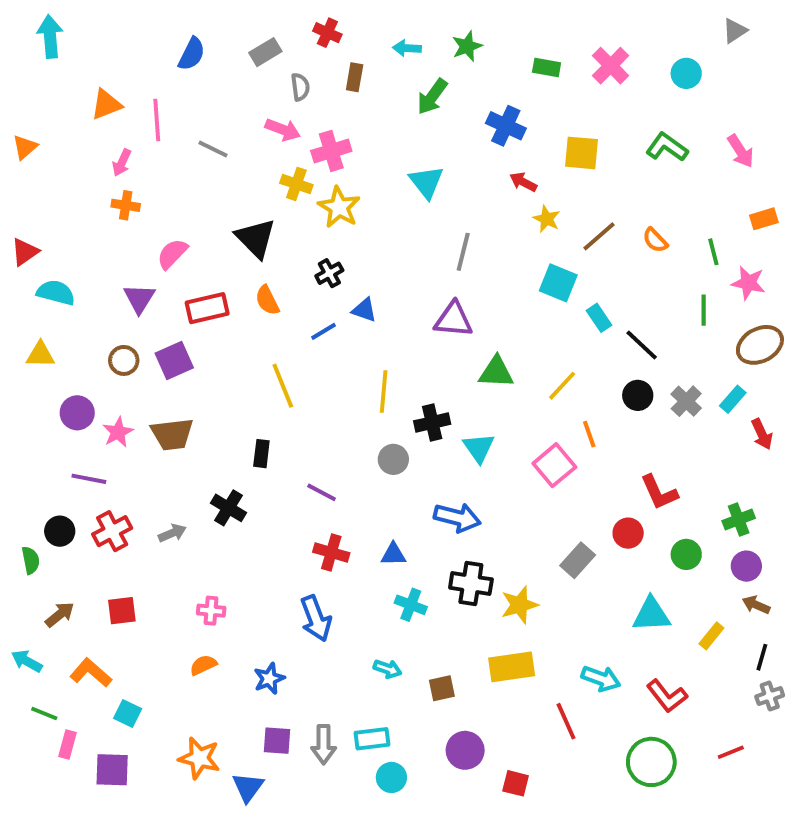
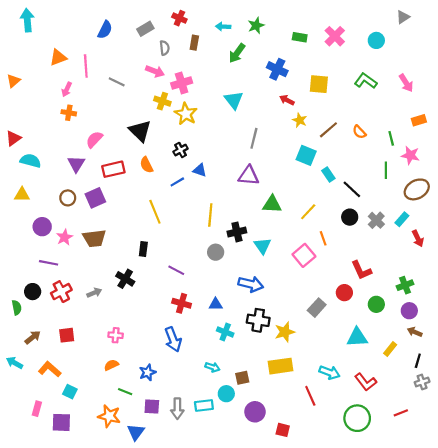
green line: (44, 713) -> (125, 392), moved
cyan circle: (391, 777) -> (226, 394), moved

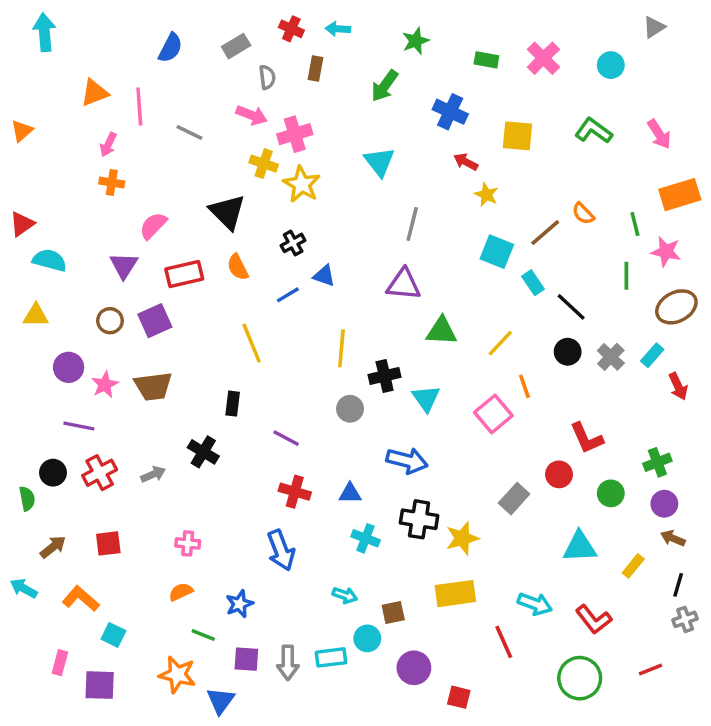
cyan arrow: (223, 27) -> (338, 29), moved
orange rectangle: (419, 120) -> (680, 195), size x1.6
brown line: (328, 130) -> (545, 233), moved

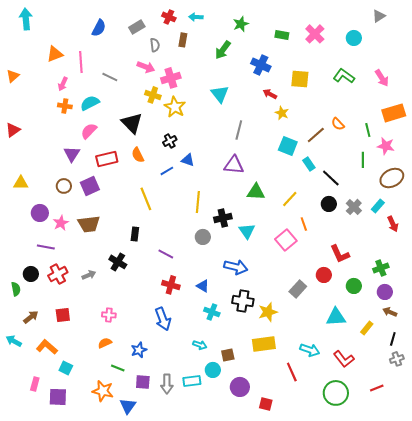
cyan semicircle: (50, 260) -> (90, 103), moved, turned -42
blue triangle: (350, 493) -> (203, 286), turned 32

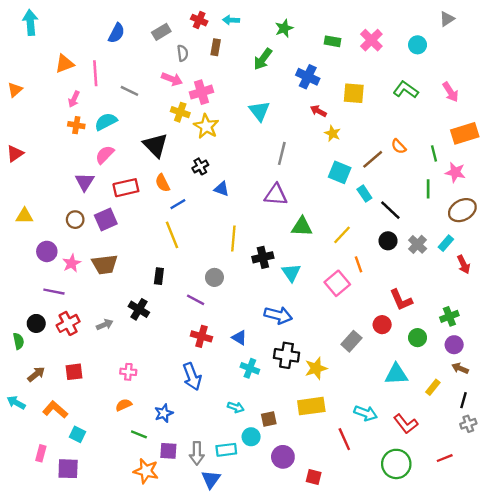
blue line: (167, 171) -> (178, 204), moved
gray circle: (203, 237) -> (214, 277), moved
orange star: (103, 391) -> (146, 471), moved
blue triangle: (128, 406) -> (211, 479), moved

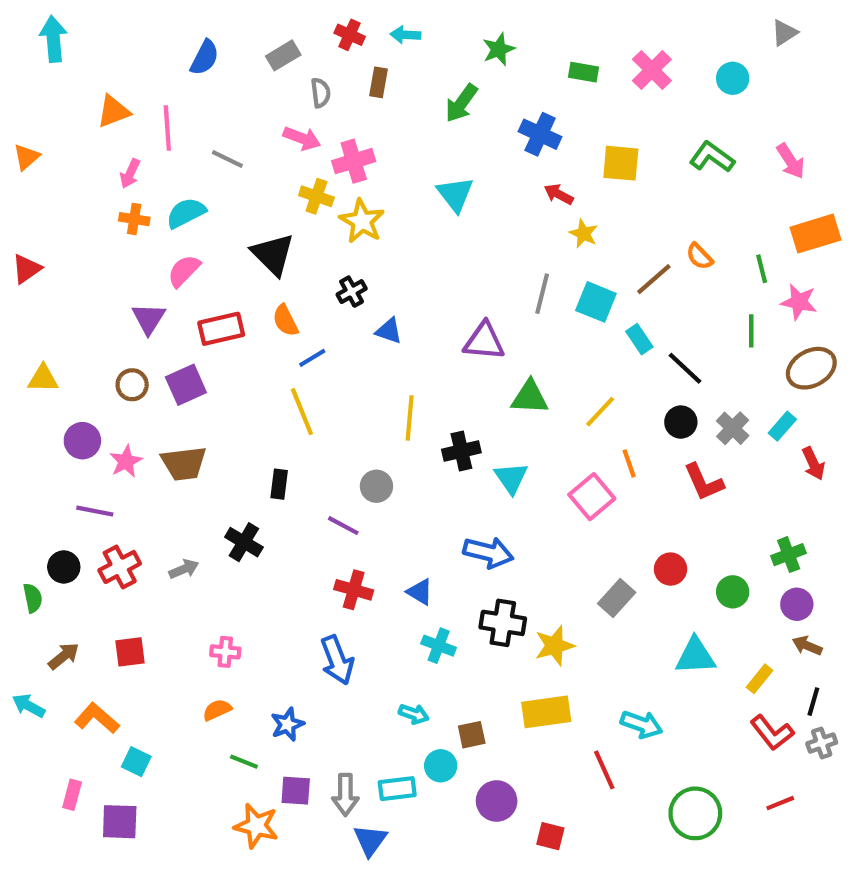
gray line: (282, 153) -> (542, 294), moved
red L-shape: (401, 300) -> (704, 482), moved
red L-shape: (406, 424) -> (772, 733), moved

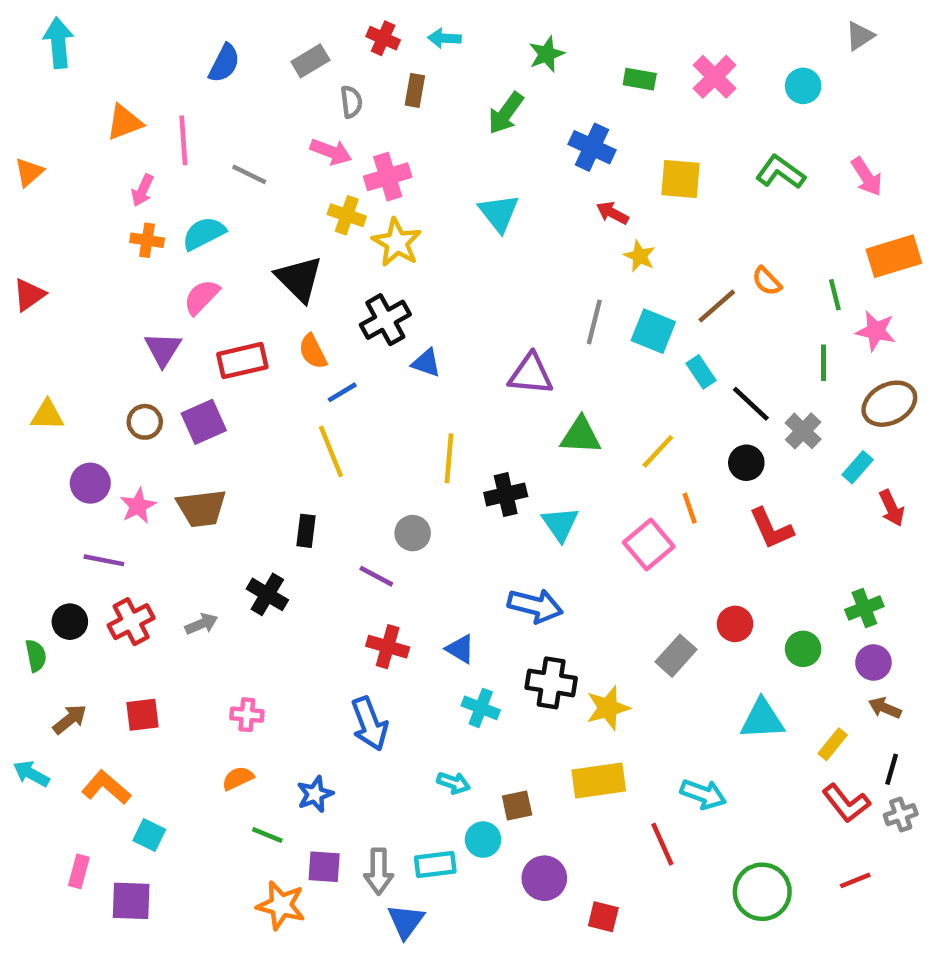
black cross: (352, 292) -> (385, 320), size x1.5
gray cross: (733, 428) -> (803, 431), moved

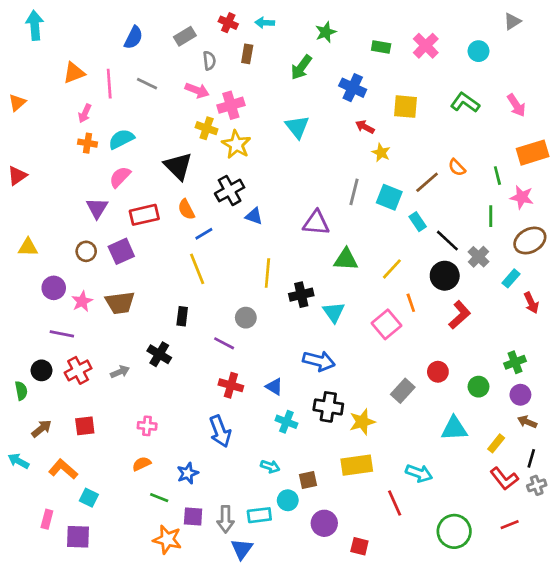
gray line: (249, 174) -> (147, 84), moved
black circle: (746, 463) -> (445, 276), size x1.4
red L-shape: (771, 529) -> (460, 315), turned -108

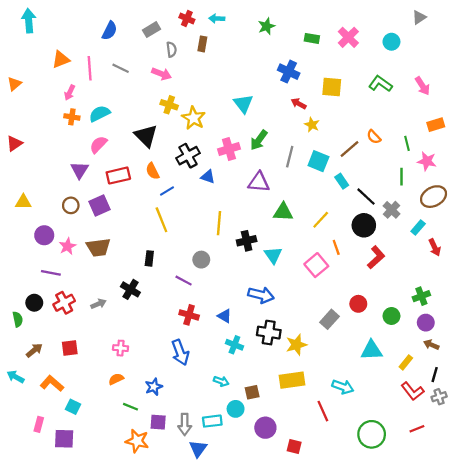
green arrow: (301, 67) -> (259, 140), moved
pink cross: (231, 105) -> (229, 149), moved
orange rectangle: (533, 153) -> (436, 125), size x0.7

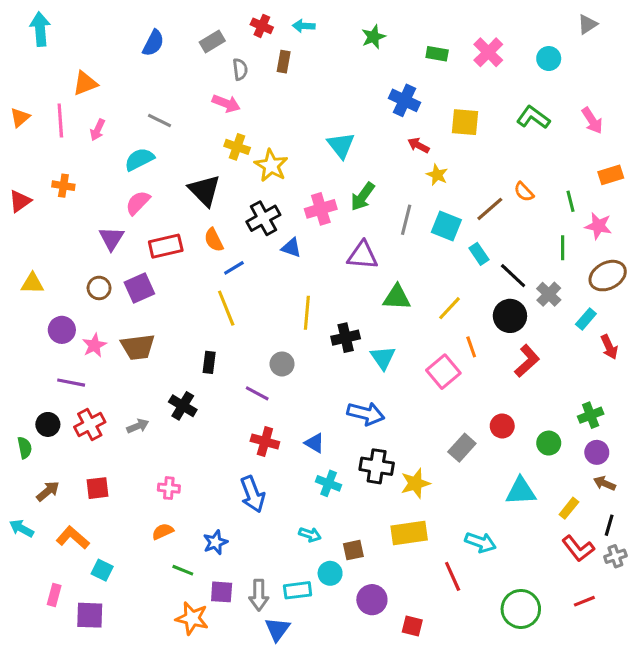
pink line: (90, 68) -> (60, 121), moved
gray line: (121, 68) -> (160, 121), moved
orange cross: (72, 117) -> (63, 186), moved

